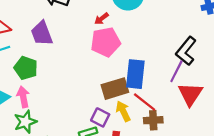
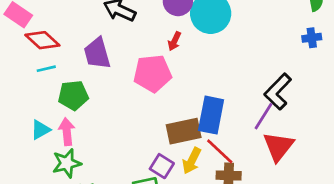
red arrow: (102, 19) -> (175, 41), turned -32
pink pentagon: (106, 42) -> (153, 73), moved
green pentagon: (26, 68) -> (73, 95), turned -30
yellow arrow: (123, 111) -> (192, 161), turned -132

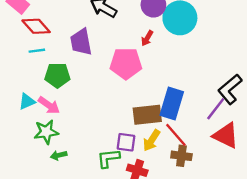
pink arrow: (67, 132) -> (49, 105), turned 125
red triangle: (278, 146) -> (226, 136), turned -48
purple square: (162, 166) -> (126, 142), turned -30

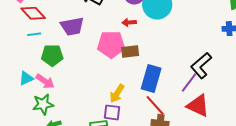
red arrow: (147, 38) -> (129, 22), turned 56
purple trapezoid: (81, 42) -> (72, 26), turned -90
brown rectangle: (147, 115) -> (130, 51), moved, size x0.7
yellow arrow: (152, 140) -> (117, 93), moved

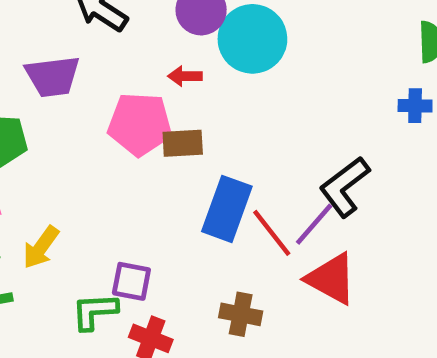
yellow arrow: (117, 93) -> (41, 247), moved
red line: (155, 105) -> (272, 233), moved

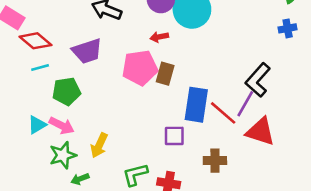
brown rectangle: (183, 143) -> (165, 74), turned -60
purple square: (131, 281) -> (174, 136), moved

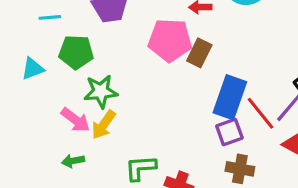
cyan triangle: (37, 125) -> (33, 69), moved
pink arrow: (62, 126) -> (75, 120), moved
purple square: (174, 136) -> (229, 132), moved, turned -30
green star: (63, 155) -> (101, 91), moved

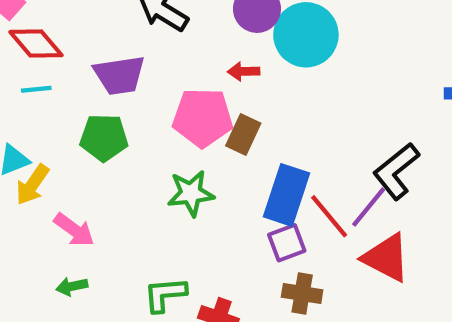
green pentagon: (76, 52) -> (104, 138), moved
green star: (101, 91) -> (191, 193), moved
yellow arrow: (104, 125) -> (32, 185), moved

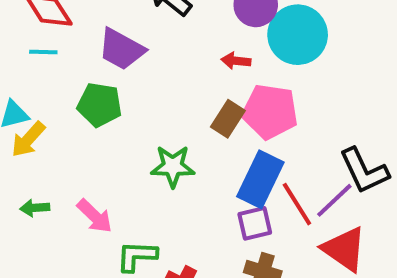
purple trapezoid: (119, 75) -> (121, 49), turned 30
pink pentagon: (203, 118) -> (270, 112), moved
black L-shape: (396, 171) -> (364, 171), turned -84
pink arrow: (74, 230) -> (95, 216), moved
green arrow: (72, 286) -> (35, 208), moved

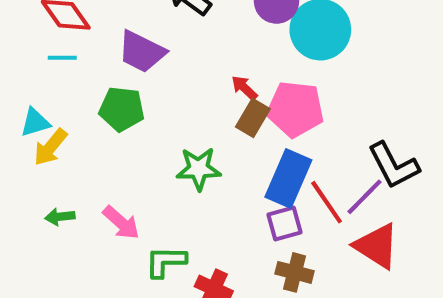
red arrow: (236, 61) -> (244, 88), moved, turned 40

